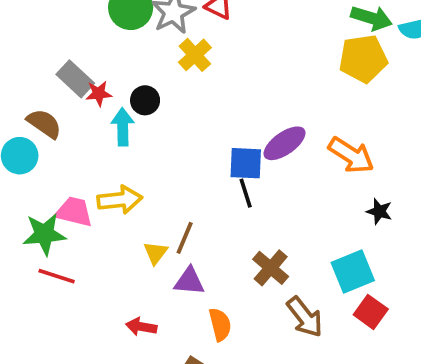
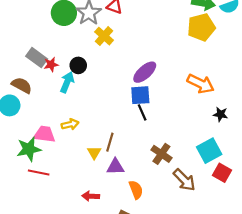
cyan arrow: (123, 127) -> (67, 82), turned 30
purple ellipse: (285, 143) -> (145, 72), moved
yellow arrow: (120, 200) -> (70, 124), size x0.7

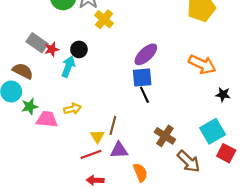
green star: (29, 149) -> (30, 107), moved, size x0.7
red line: (39, 172) -> (91, 154), moved, turned -30

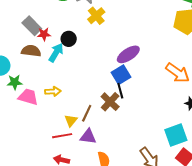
brown semicircle: (23, 71) -> (31, 51), moved, turned -30
blue square: (142, 78) -> (121, 75), turned -36
brown cross: (165, 136) -> (110, 102), moved

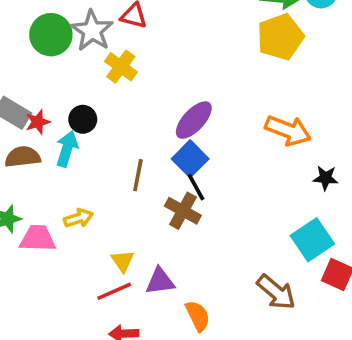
brown line: (87, 113) -> (138, 175), moved

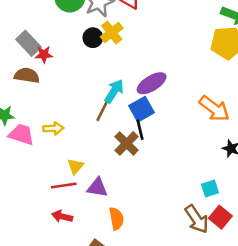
black circle: (83, 119) -> (93, 38), moved
cyan arrow: (67, 149) -> (114, 91), moved
cyan square: (312, 240) -> (210, 188), size x0.6
brown arrow: (276, 292) -> (197, 219), moved

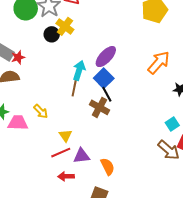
orange arrow: (214, 109) -> (159, 63), turned -70
yellow arrow: (53, 128) -> (41, 111), turned 63
purple triangle: (97, 187) -> (82, 156), moved

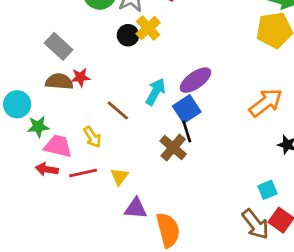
red star: (18, 57) -> (81, 77), moved
brown line: (74, 87) -> (118, 110), moved, turned -72
red line: (61, 153) -> (83, 173), moved
orange semicircle: (108, 167) -> (168, 230), size x1.4
red arrow: (66, 176) -> (47, 169), moved

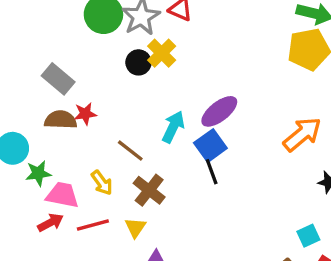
brown cross: (173, 148) -> (149, 190), moved
red arrow: (47, 169) -> (50, 223), turned 145

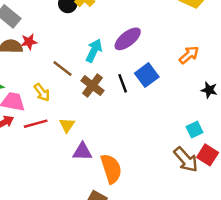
orange arrow: (302, 134) -> (189, 55), size x0.7
blue square: (210, 146) -> (147, 75), moved
brown cross: (149, 190) -> (92, 86), moved

